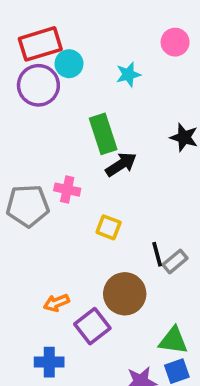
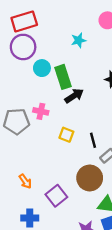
cyan circle: (69, 64) -> (42, 68), moved
black line: (157, 254) -> (93, 140), moved
brown circle: (125, 294) -> (90, 178), moved
orange arrow: (56, 303) -> (25, 181), moved, turned -104

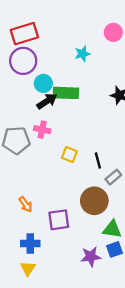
green rectangle: (63, 77) -> (66, 93), turned -70
black arrow: (74, 96) -> (47, 101), moved
purple square: (56, 196) -> (59, 220), turned 30

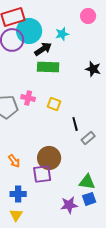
cyan circle: (43, 83) -> (29, 31), moved, size x1.6
black arrow: (47, 101) -> (43, 49), moved
yellow square: (69, 155) -> (54, 104), moved
brown circle: (94, 201) -> (49, 158), moved

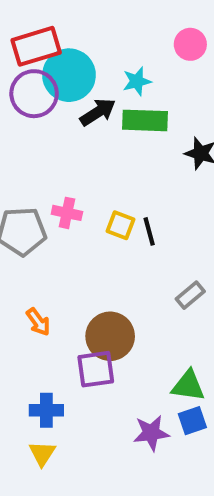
green rectangle: (48, 67) -> (145, 120), moved
black line: (75, 124) -> (149, 231), moved
orange arrow: (14, 161) -> (38, 322), moved

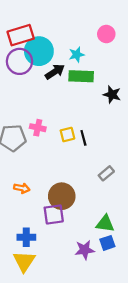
yellow square: (120, 225) -> (67, 134), turned -35
orange arrow: (38, 322) -> (22, 188), turned -42
yellow triangle: (42, 453) -> (24, 261), size x1.5

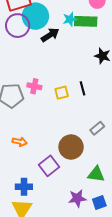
green rectangle: (81, 76) -> (86, 21), moved
black line: (83, 138) -> (83, 88), moved
brown circle: (62, 196) -> (71, 147), moved
purple square: (54, 214) -> (49, 166), turned -30
blue square: (107, 243) -> (99, 203), moved

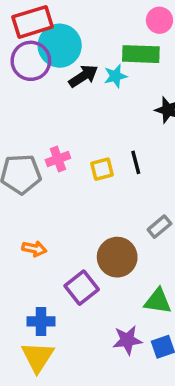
cyan star: (70, 19) -> (115, 76), moved
pink cross: (34, 86) -> (58, 159), turned -32

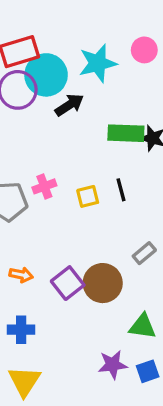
green rectangle: (141, 54) -> (126, 133), moved
cyan star: (115, 76) -> (98, 63), moved, size x1.6
purple square: (82, 288) -> (68, 283), moved
blue cross: (41, 321) -> (21, 330), moved

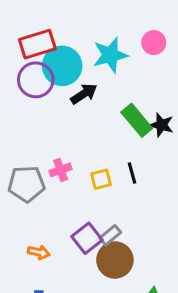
green rectangle: (126, 133) -> (137, 120), turned 48
gray rectangle: (144, 253) -> (110, 235), moved
purple square: (68, 283) -> (87, 238), moved

